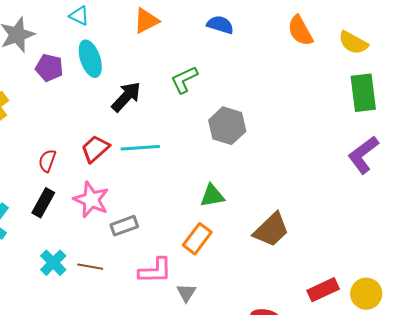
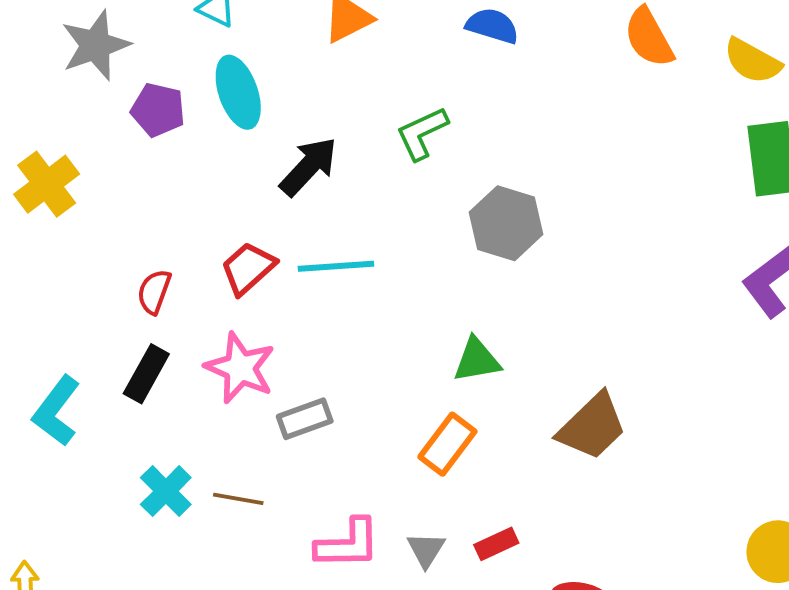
pink L-shape: (155, 271) -> (348, 544), moved
red rectangle: (323, 290) -> (496, 544), moved, size x0.7

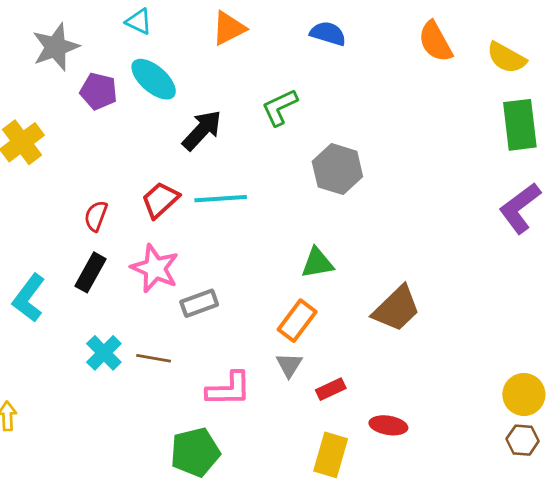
cyan ellipse: (238, 92) -> (154, 79), turned -30
gray triangle: (426, 550) -> (289, 365), moved

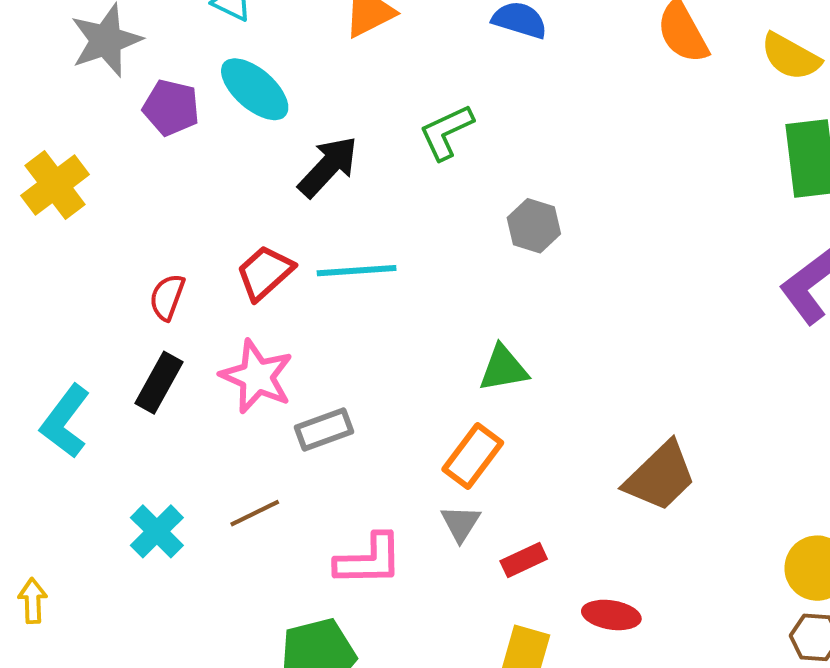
gray hexagon: (337, 169) -> (534, 226), size x0.7
brown trapezoid: (396, 309) -> (660, 476), moved
cyan cross: (104, 353) -> (157, 531), moved
brown line: (154, 358) -> (255, 513), turned -36

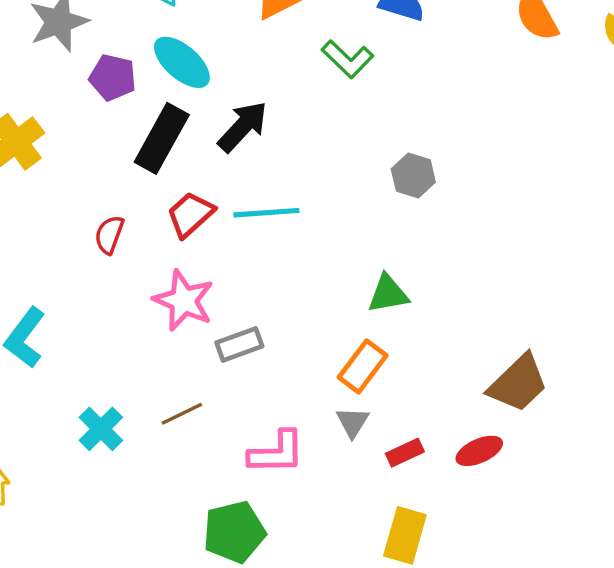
green L-shape: (446, 132) -> (347, 59), moved, turned -111
black rectangle: (159, 383) -> (162, 138), moved, size x1.4
red ellipse: (611, 615) -> (479, 451), moved, turned -33

